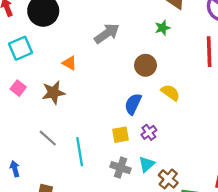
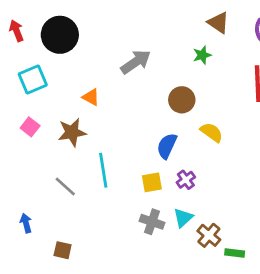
cyan line: (80, 152) -> (103, 170), moved

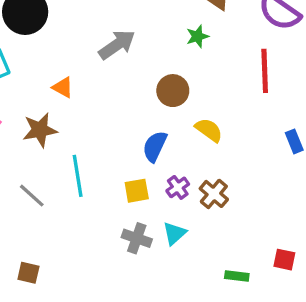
brown cross: (209, 235) -> (214, 194), moved

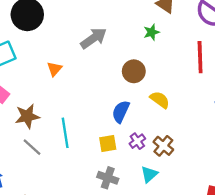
orange triangle: (63, 87) -> (54, 69), turned 42
brown star: (40, 130) -> (27, 116), moved
cyan triangle: (174, 233) -> (149, 174), moved

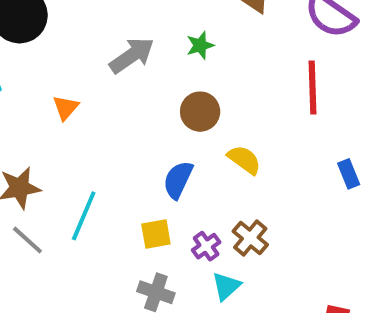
green star: (152, 32) -> (200, 45), moved
cyan line: (65, 133) -> (84, 216), turned 32
purple cross: (137, 141) -> (206, 246), moved

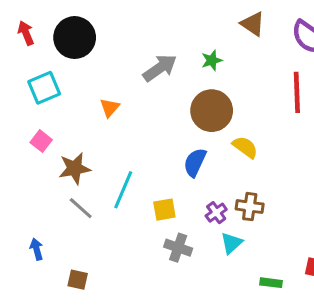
brown circle: (200, 112) -> (212, 111), size x1.4
yellow square: (156, 234) -> (164, 210), moved
brown cross: (250, 238) -> (250, 207), turned -32

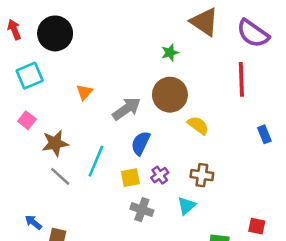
brown triangle: (253, 24) -> (204, 22), size x1.4
gray arrow: (160, 68) -> (127, 109), moved
blue semicircle: (195, 162) -> (141, 143), moved
purple cross: (216, 213) -> (160, 175), moved
blue arrow: (37, 249) -> (33, 222), moved, turned -36

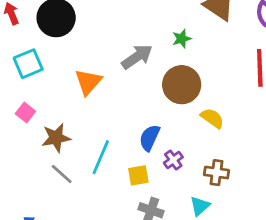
orange triangle: (84, 92) -> (88, 82), size x1.5
gray arrow: (127, 109) -> (137, 57), moved
purple cross: (160, 175) -> (173, 160), moved

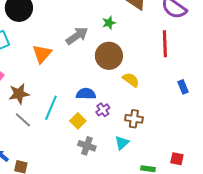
blue semicircle: (150, 138) -> (86, 94), turned 66
yellow square: (138, 175) -> (78, 121), turned -35

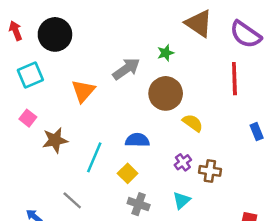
purple cross: (103, 110) -> (183, 162), moved
brown cross: (134, 119) -> (210, 171), moved
gray line: (23, 120) -> (72, 200), moved

